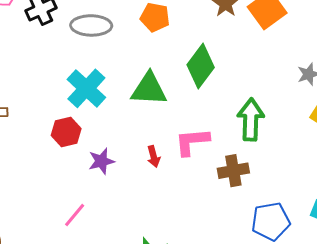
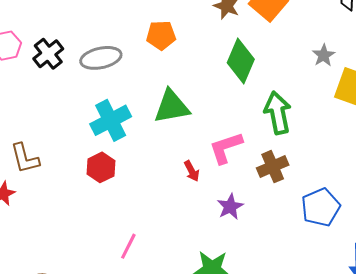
green diamond: (201, 66) -> (241, 61), moved
cyan cross: (86, 88) -> (111, 120), turned 33
purple star: (101, 161) -> (230, 207), moved

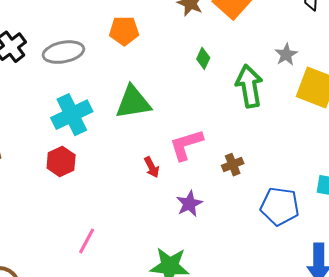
green diamond: (241, 61) -> (203, 58), size x0.5
green arrow: (278, 113) -> (249, 86), moved
brown cross: (273, 167) -> (233, 165), size x0.7
blue pentagon: (321, 207) -> (280, 206), turned 30

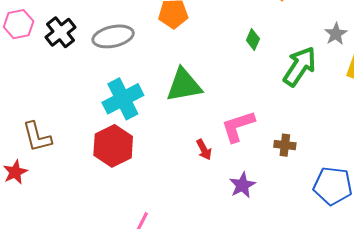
green arrow: (249, 86) -> (300, 66), turned 45
red hexagon: (61, 161) -> (113, 146), size x1.4
brown cross: (233, 165) -> (285, 145), turned 30

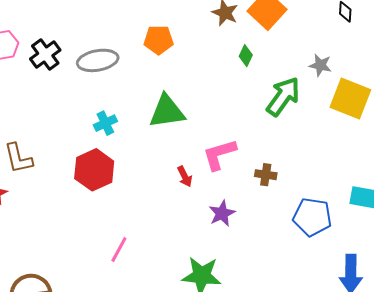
gray star: (336, 34) -> (320, 65), turned -30
green diamond: (253, 40) -> (246, 56), moved
cyan cross: (123, 99) -> (105, 123), size x0.6

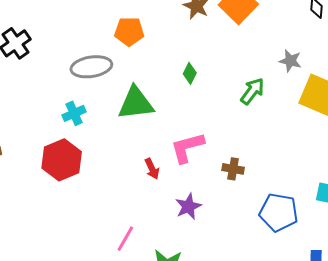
green diamond: (246, 56) -> (190, 73), moved
gray ellipse: (98, 60) -> (91, 67), moved
green arrow: (283, 97) -> (252, 91), size x0.7
pink line: (119, 250) -> (125, 239), moved

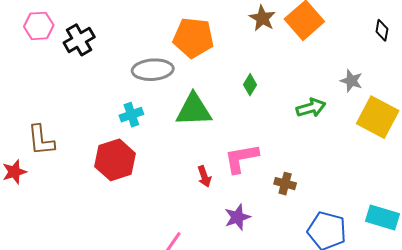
orange pentagon: (129, 31) -> (193, 38), size x1.4
green arrow: (252, 91) -> (311, 108), turned 32

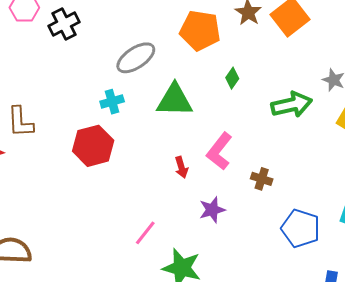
orange pentagon: (193, 38) -> (200, 31), moved
gray ellipse: (153, 70) -> (136, 58), turned -33
green arrow: (311, 108) -> (292, 105), size x1.4
pink L-shape: (241, 158) -> (219, 151), turned -45

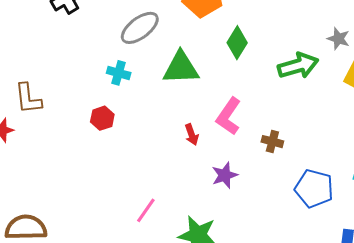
green diamond: (232, 78) -> (237, 43), size x1.5
cyan cross: (112, 102) -> (119, 73), turned 35
red hexagon: (93, 146) -> (102, 118), size x0.6
pink line: (145, 233) -> (146, 210), moved

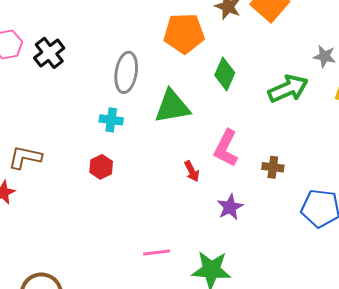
gray ellipse: (140, 28) -> (126, 72), turned -36
brown L-shape: (28, 99) -> (25, 157), turned 116
pink line: (146, 210) -> (157, 252), turned 56

